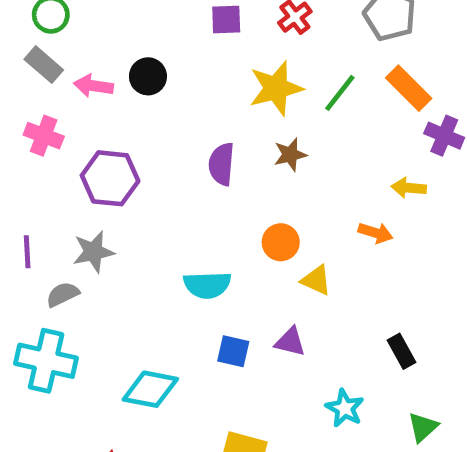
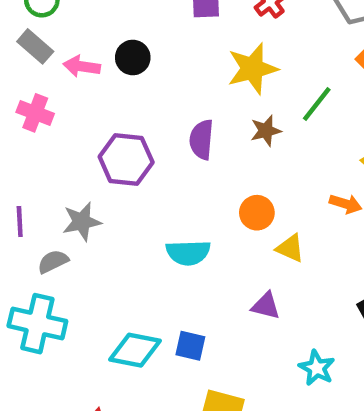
green line: (340, 93) -> (317, 104), moved
purple hexagon: (110, 178) -> (126, 159), moved
blue square: (233, 351) -> (190, 346), moved

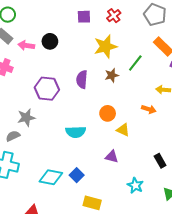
blue square: (190, 346) -> (77, 175), turned 32

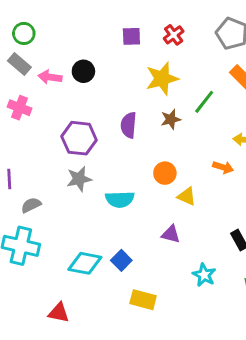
gray star: (26, 117) -> (79, 179), moved

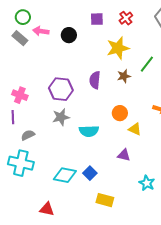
black circle: (83, 71) -> (69, 35), moved
pink arrow: (50, 77) -> (41, 31), moved
pink cross: (19, 108) -> (20, 95), moved

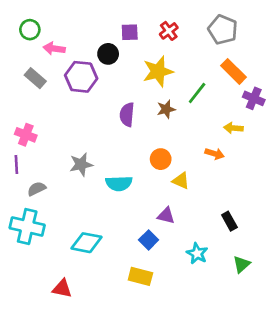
black circle: (69, 35) -> (108, 54), moved
gray rectangle: (20, 38) -> (35, 78), moved
purple hexagon: (61, 89) -> (81, 77), moved
blue square: (90, 173) -> (149, 240), moved

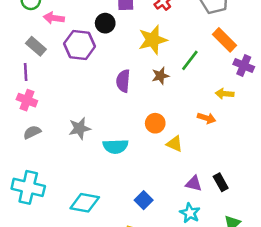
purple line: (16, 164) -> (26, 72), moved
gray semicircle: (37, 189) -> (32, 132), moved
purple triangle: (166, 216) -> (194, 184), moved

